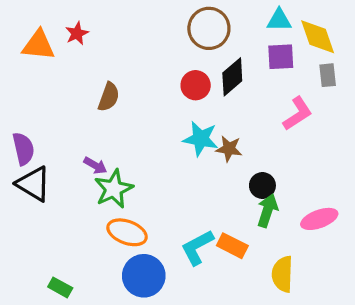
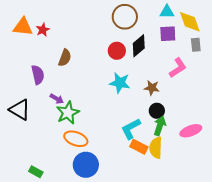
red star: (77, 33) -> (43, 30), moved
purple semicircle: (23, 149) -> (38, 75), moved
brown star: (229, 149) -> (152, 88), moved
cyan L-shape: (197, 247) -> (131, 129), moved
yellow semicircle: (282, 274) -> (156, 148), moved

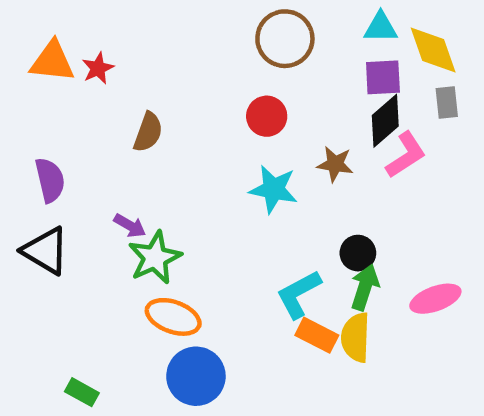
black diamond: (139, 46) -> (385, 121), moved
purple semicircle: (38, 75) -> (50, 180), moved
brown star: (152, 88) -> (335, 164), moved

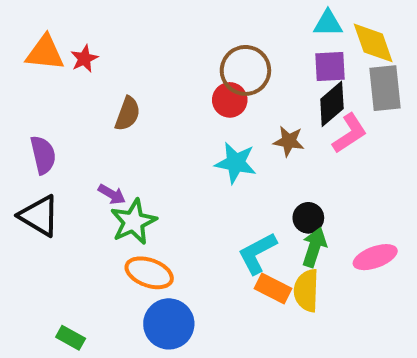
brown circle: (285, 39) -> (245, 70), moved
gray rectangle: (447, 103) -> (385, 88), size x1.6

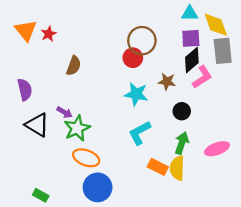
orange triangle: (45, 53) -> (26, 30), turned 45
black triangle: (39, 216) -> (37, 125), moved
black circle: (308, 218) -> (182, 111), moved
cyan L-shape: (257, 253) -> (140, 133), moved

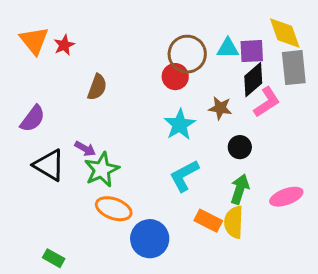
cyan triangle: (190, 13) -> (228, 48), moved
purple semicircle: (25, 90) -> (33, 119), turned 50
cyan star: (136, 94) -> (180, 125), turned 30
blue circle: (98, 187) -> (150, 239), moved

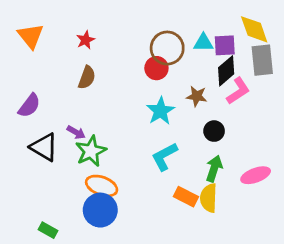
red star: (64, 45) -> (86, 40), moved
blue circle: (150, 239) -> (100, 210), moved

